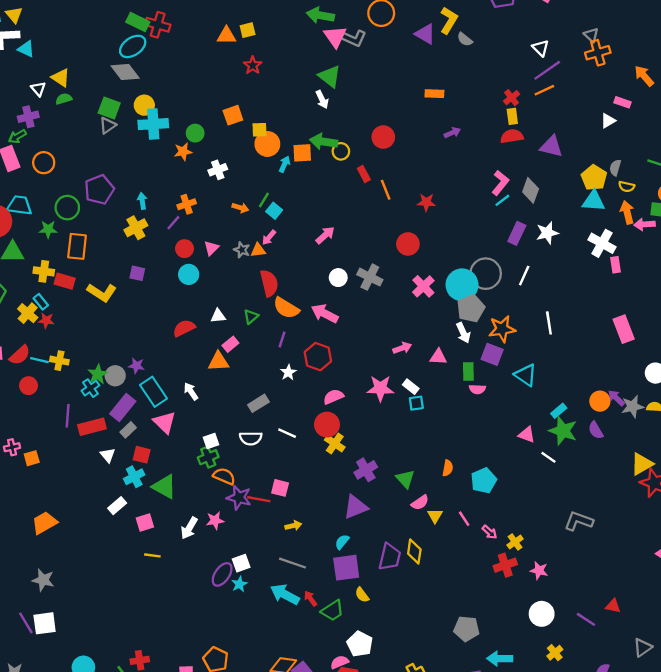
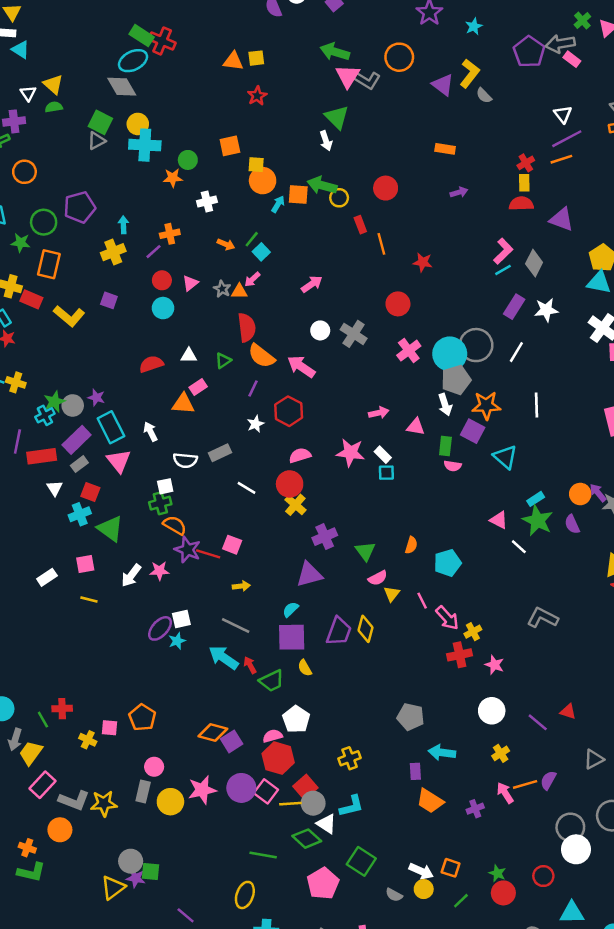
white semicircle: (251, 438) -> (185, 460), moved
white rectangle: (117, 506) -> (47, 577), moved
pink arrow: (490, 532) -> (447, 618), size x1.5

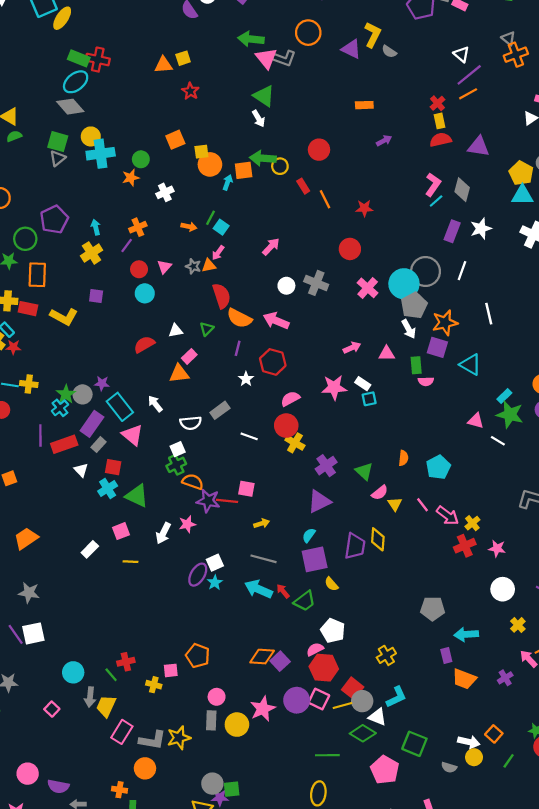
orange square: (451, 868) -> (494, 734), turned 35

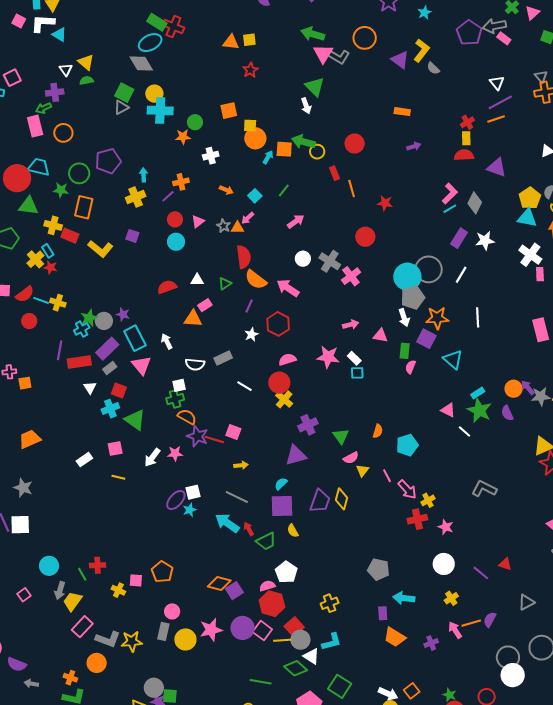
green line: (211, 218) -> (284, 191), moved
pink cross: (368, 288) -> (351, 276), moved
pink semicircle: (426, 381) -> (411, 367), turned 104

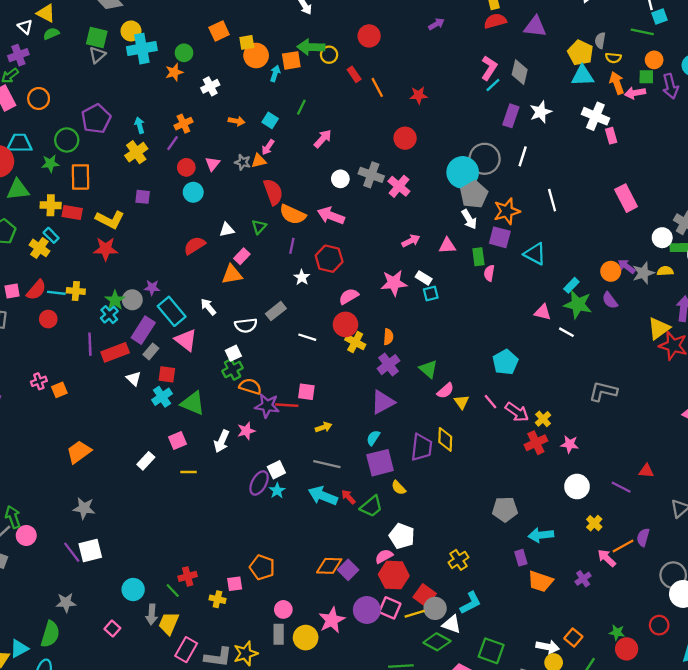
red star: (51, 267) -> (106, 249), moved, size x1.5
orange semicircle: (378, 431) -> (388, 337), moved

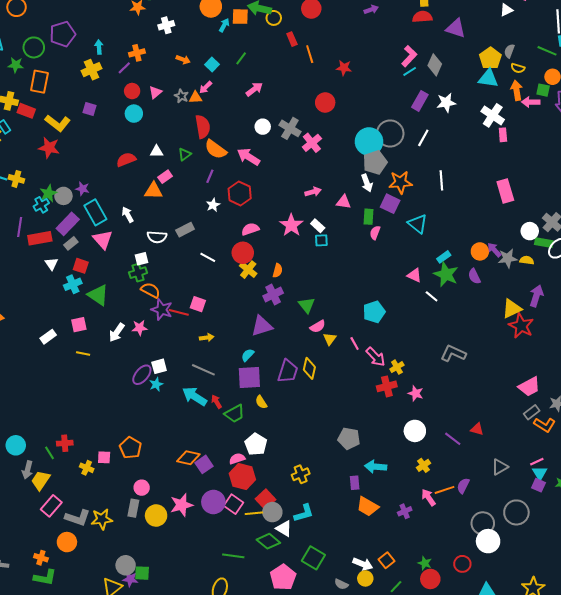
pink star: (394, 283) -> (291, 225), turned 30

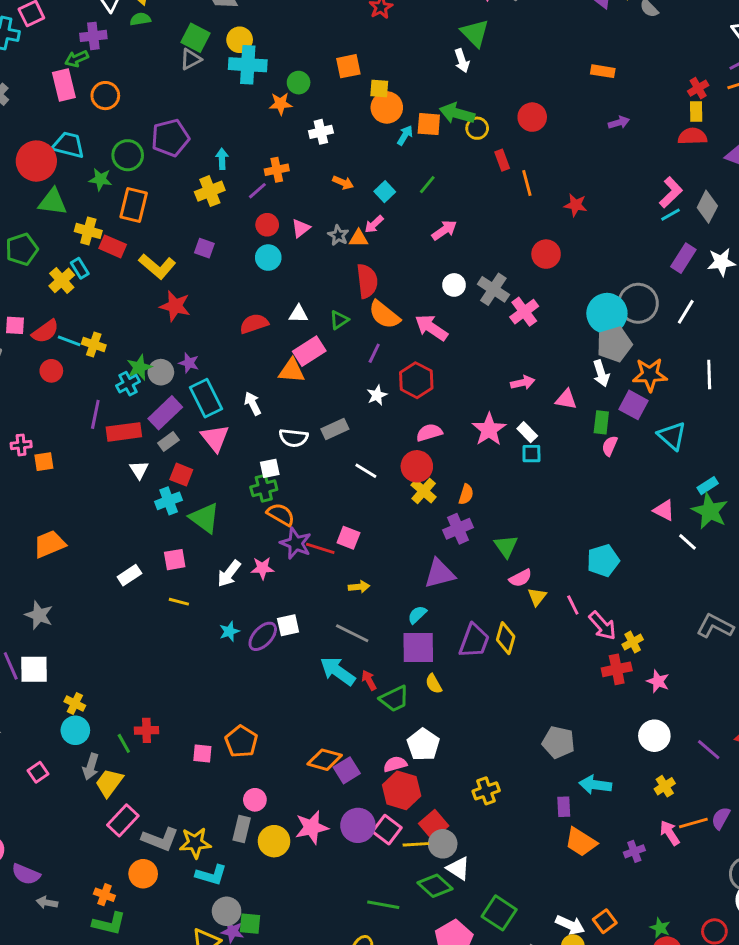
red star: (49, 148) -> (175, 306), moved
pink rectangle: (165, 177) -> (309, 351), size x1.5
cyan star: (156, 384) -> (229, 631), moved
yellow cross: (87, 468) -> (75, 704), moved
cyan L-shape: (304, 513) -> (211, 875), moved, turned 30

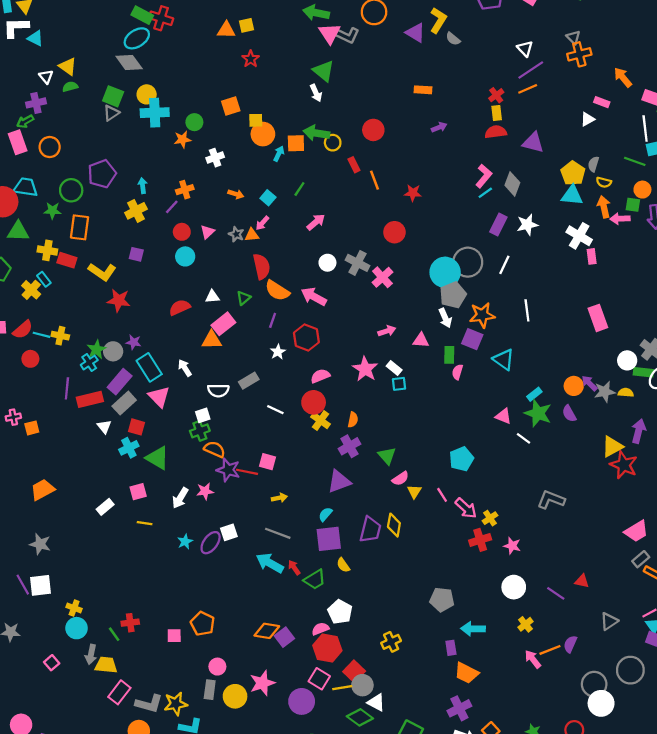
gray rectangle: (168, 442) -> (124, 403), size x1.5
yellow trapezoid: (109, 783) -> (106, 665), turned 65
purple circle: (358, 825) -> (302, 701), moved
purple cross: (634, 851) -> (459, 708), moved, size x1.5

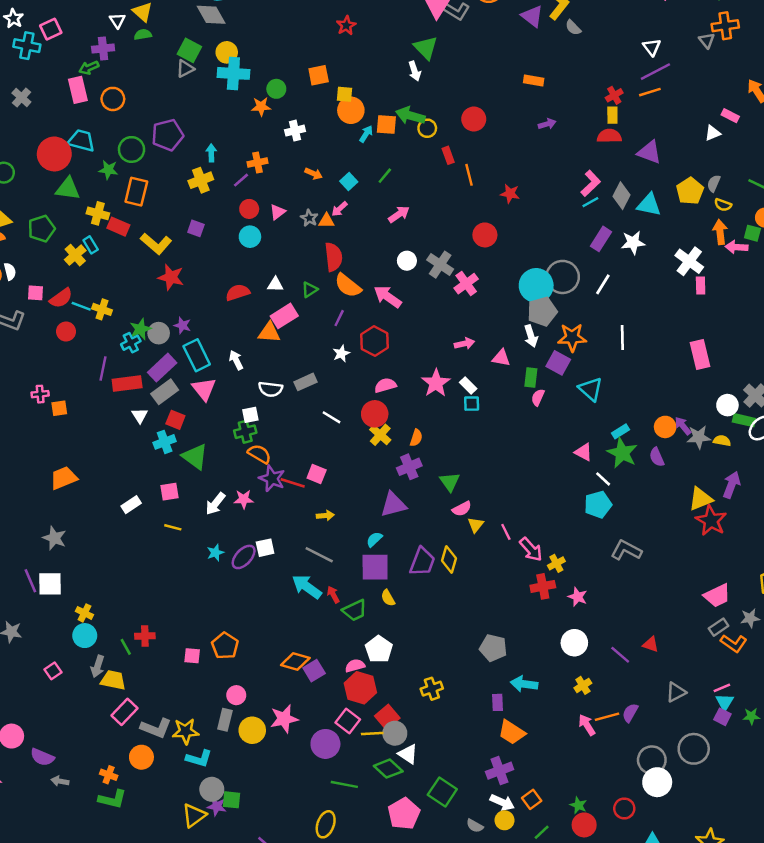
orange cross: (579, 54) -> (725, 26), moved
cyan triangle: (572, 195) -> (649, 205), moved
cyan pentagon: (461, 459) -> (598, 505), moved

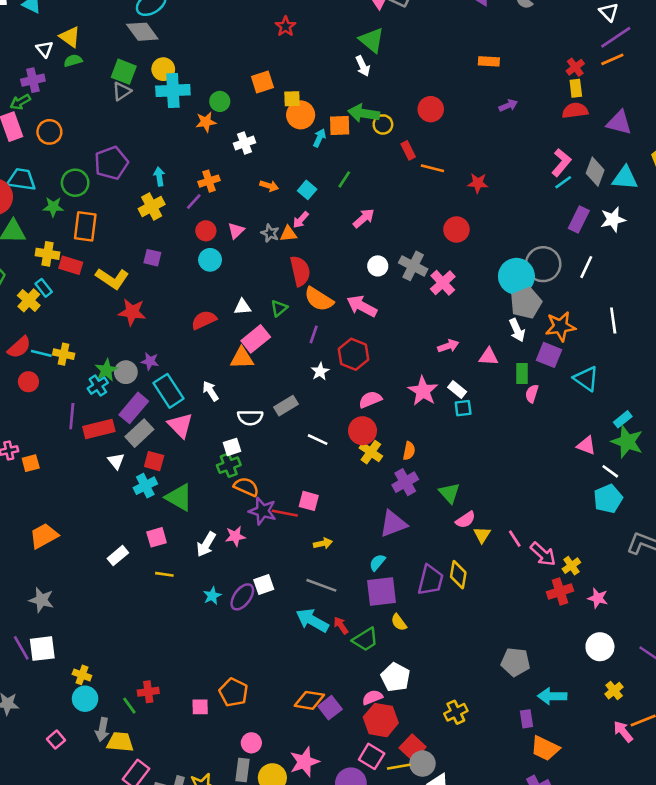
orange line: (469, 175) -> (432, 168), turned -55

